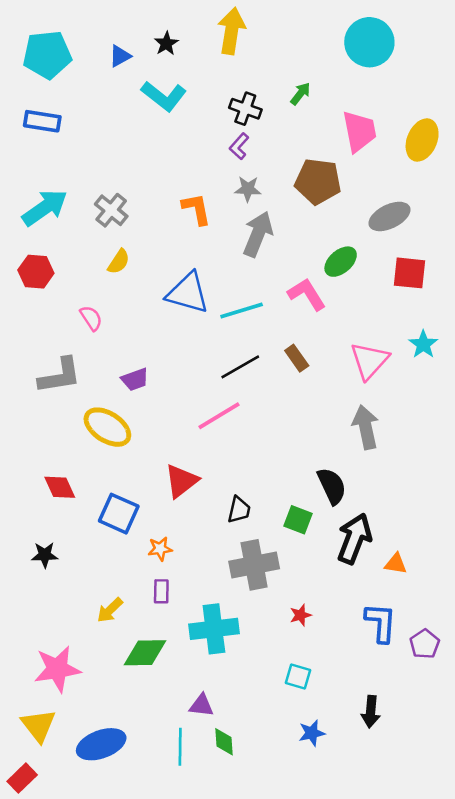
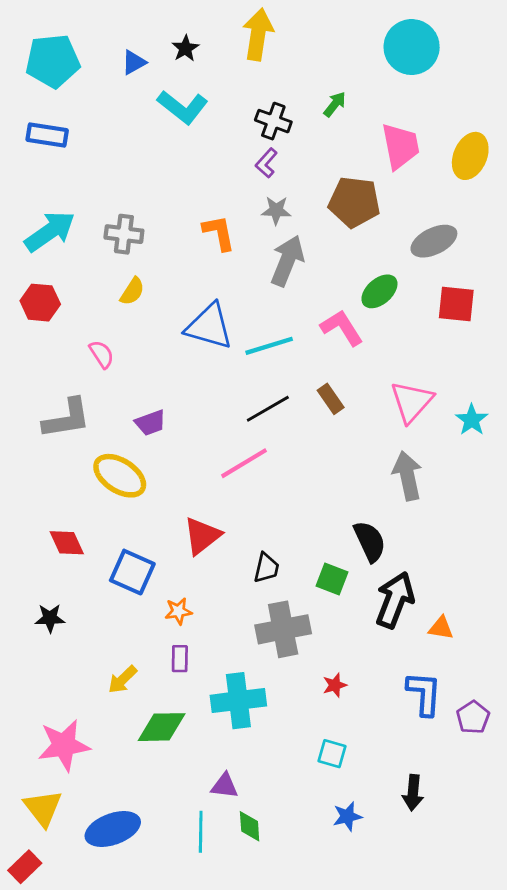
gray cross: (111, 210) -> (124, 234), turned -32
cyan star: (423, 344) -> (472, 420), moved

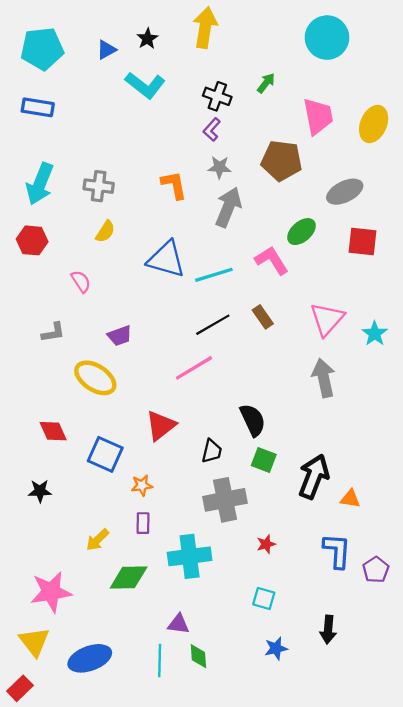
cyan arrow: (50, 231) -> (40, 184), turned 147
gray L-shape: (67, 418) -> (53, 332), size x0.6
black semicircle: (370, 541) -> (253, 420), moved

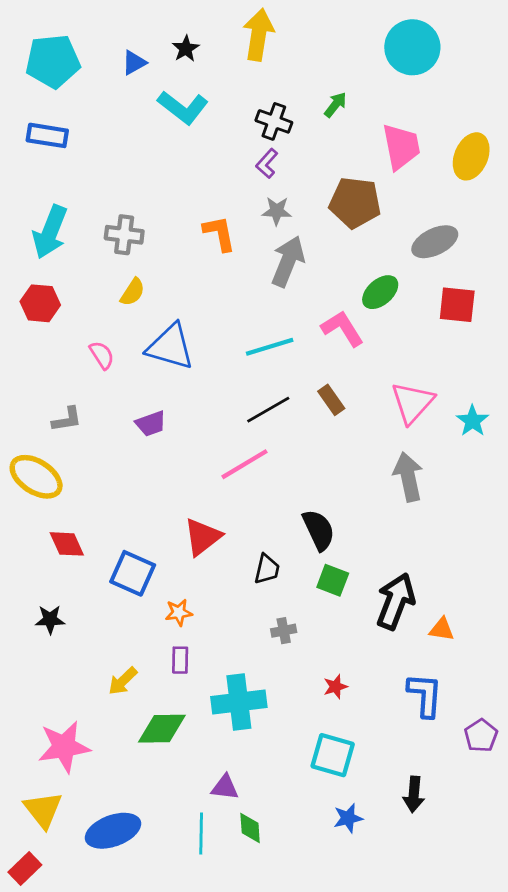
blue triangle: (166, 259) -> (170, 347), moved
yellow ellipse: (95, 378) -> (36, 477), moved
gray cross: (225, 500) -> (284, 631), size x0.5
purple pentagon: (376, 570) -> (481, 736), moved
cyan square: (264, 599) -> (333, 755), size x1.5

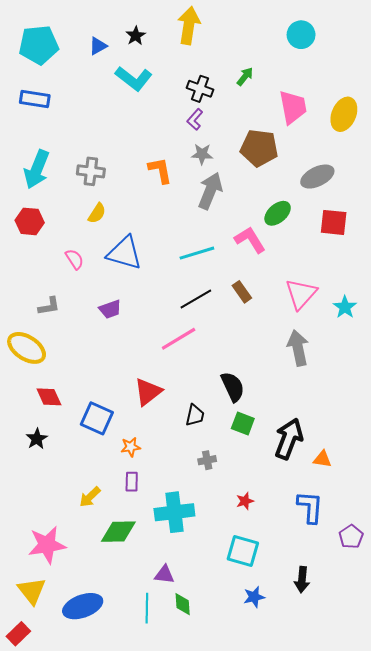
cyan circle: (412, 47) -> (301, 35), size x0.7
black star: (50, 619) -> (37, 439), moved, turned -30

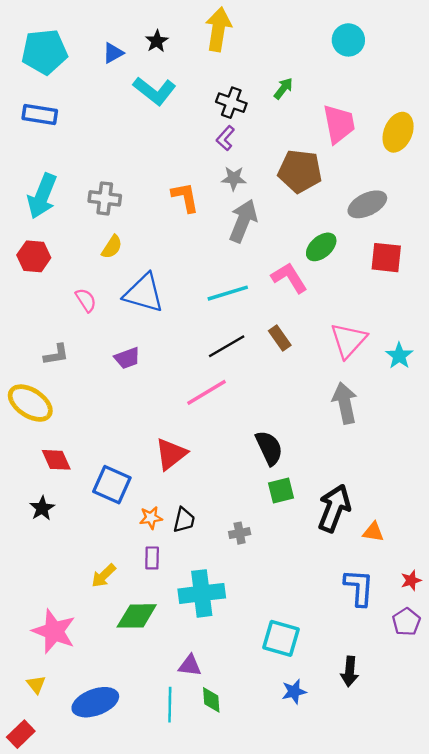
black trapezoid: (195, 415) -> (184, 520), moved
green square: (243, 423) -> (281, 491), turned -35
red star: (245, 501) -> (411, 580), moved
pink star: (47, 545) -> (54, 631), turned 30
yellow triangle: (32, 591) -> (36, 684), size x0.6

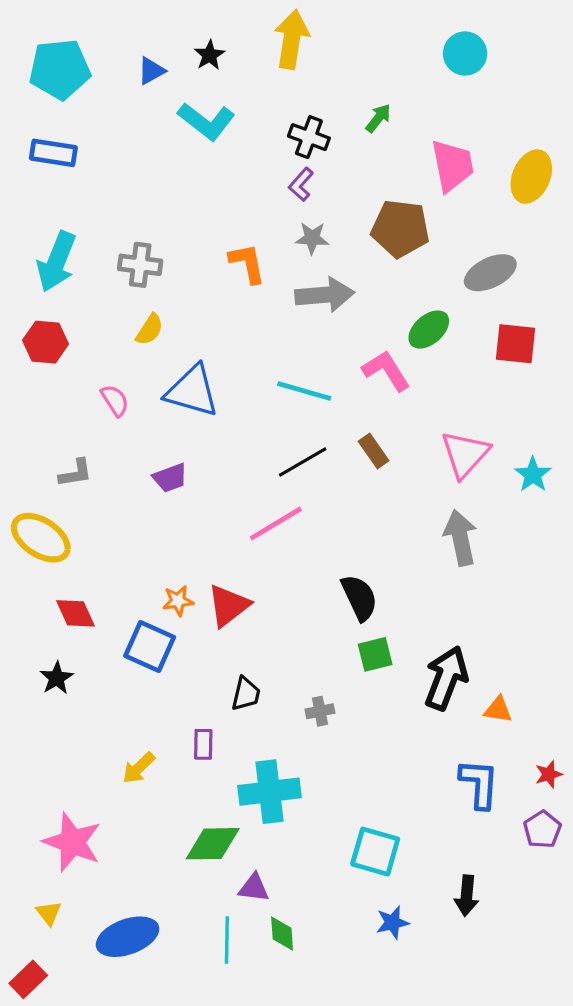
gray arrow: (243, 221) -> (325, 295), turned 63
cyan line: (228, 293) -> (304, 391), turned 33
orange star: (151, 518) -> (178, 601), moved
green diamond: (137, 616) -> (213, 844), moved

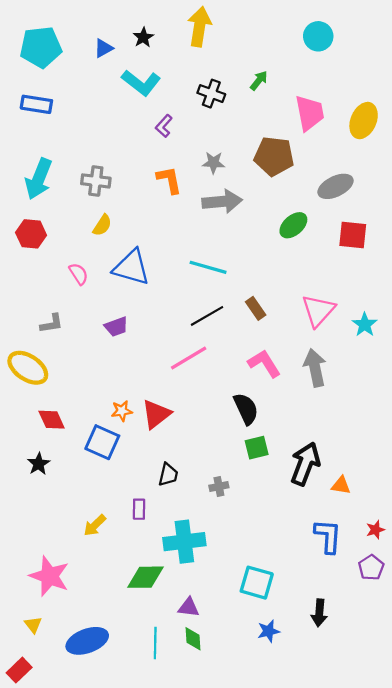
purple L-shape: (301, 184) -> (164, 126), moved
pink L-shape: (386, 371) -> (264, 363), moved
purple triangle: (254, 888) -> (189, 607), moved

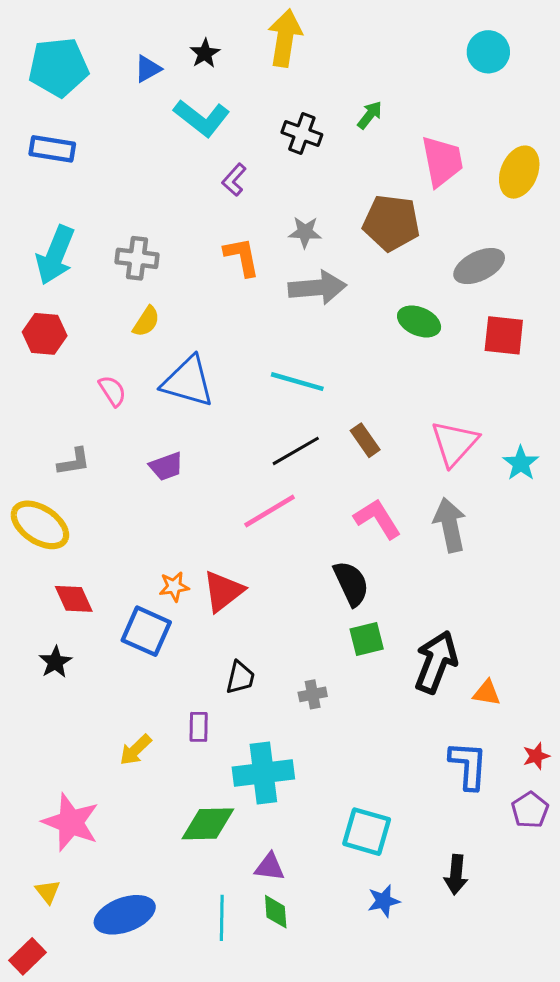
cyan circle: (318, 36) -> (488, 52), moved
green ellipse: (293, 225) -> (419, 321), turned 64

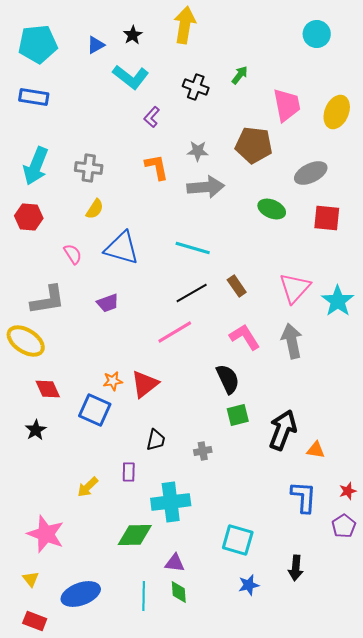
gray L-shape: (74, 462) -> (48, 300), size x1.6
cyan star: (521, 463) -> (338, 301), size x1.4
red rectangle: (28, 956) -> (35, 621), moved, turned 65

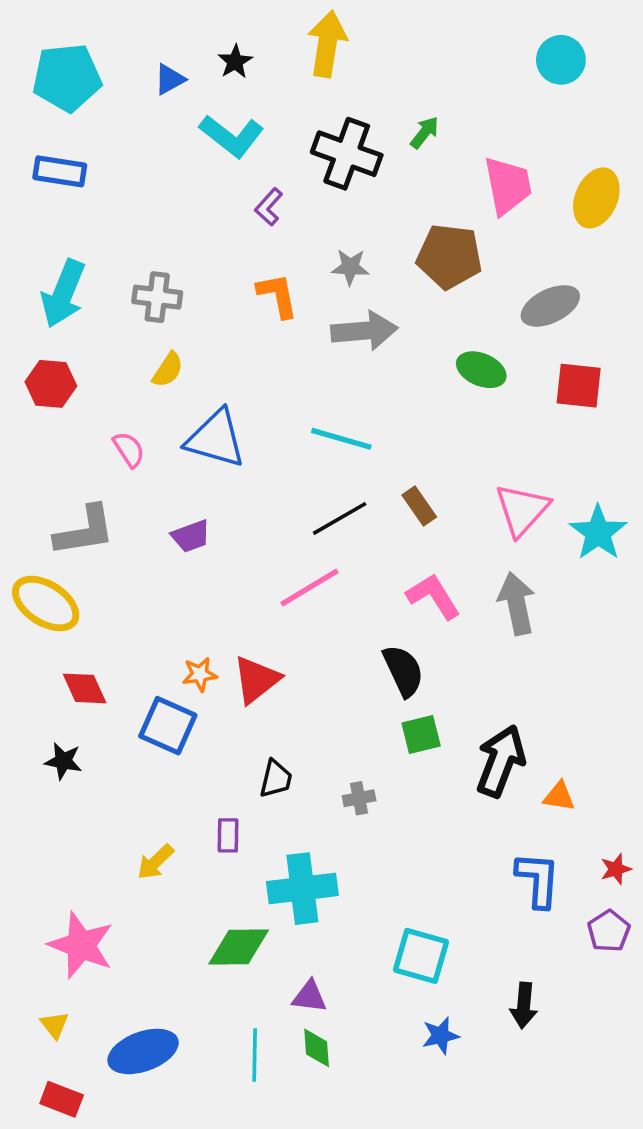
black cross: (196, 87) -> (347, 154), size x1.5
black star: (36, 430) -> (63, 761), turned -30

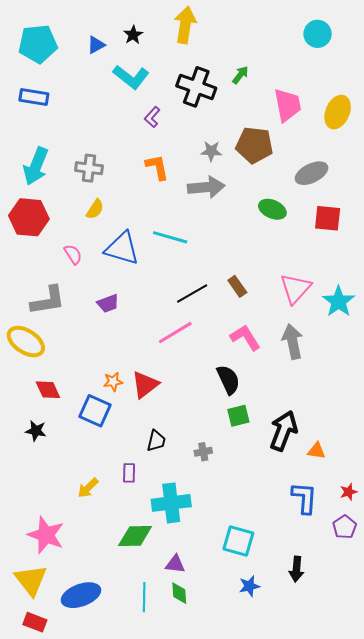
gray star: (350, 267) -> (211, 151), moved
red hexagon: (51, 384) -> (29, 217), size x1.4
cyan line: (341, 439) -> (170, 237), moved
yellow triangle: (54, 1025) -> (31, 580), size x2.0

